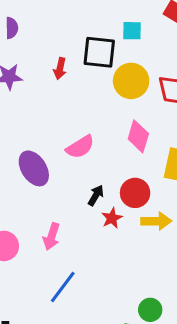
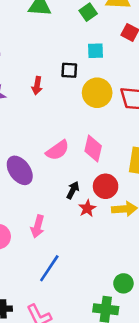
black square: (99, 52) -> (69, 70), size x0.6
pink diamond: (138, 136) -> (93, 148), moved

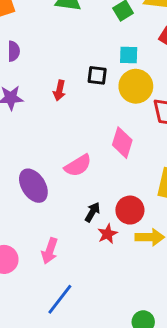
yellow circle: (97, 93) -> (136, 86), moved
pink diamond: (93, 148) -> (122, 143), moved

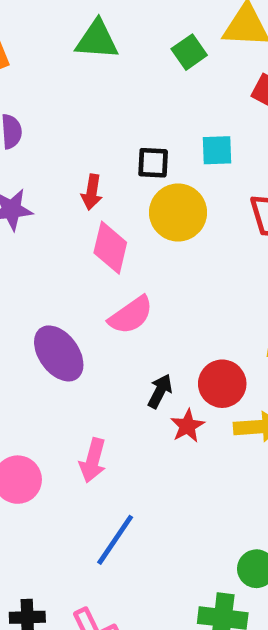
cyan square: (129, 55) -> (217, 150), moved
yellow circle: (136, 86) -> (178, 212), moved
pink diamond: (122, 143) -> (110, 248), moved

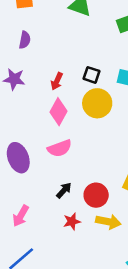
red star: (187, 426) -> (72, 221), moved

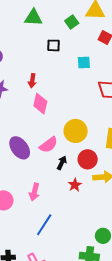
black square: (91, 75) -> (53, 45), moved
yellow circle: (97, 103) -> (76, 131), moved
pink semicircle: (60, 148) -> (49, 145), moved

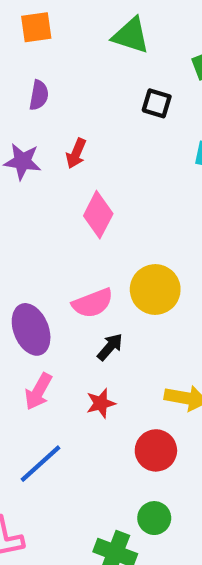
red arrow: (32, 81) -> (76, 153), moved
purple ellipse: (20, 148) -> (31, 329), moved
red circle: (88, 159) -> (156, 450), moved
red star: (75, 185) -> (101, 403), moved

